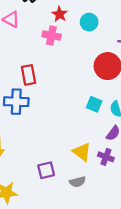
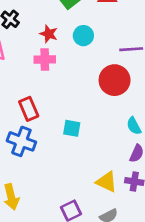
blue cross: (16, 102) -> (21, 141), turned 30
cyan square: (94, 104) -> (72, 128), moved

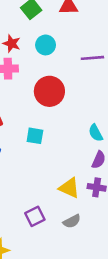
red circle: (115, 80) -> (49, 91), moved

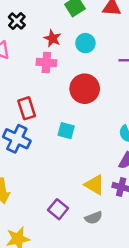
purple square: (35, 216) -> (58, 209), turned -30

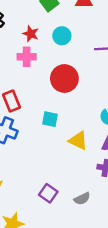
yellow triangle: (95, 185) -> (78, 141), moved

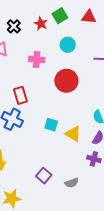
red star: (31, 34) -> (41, 24), moved
cyan square: (50, 119) -> (51, 125), moved

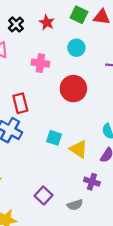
green square: (60, 16) -> (79, 15), moved, turned -35
purple cross: (94, 159) -> (92, 182), moved

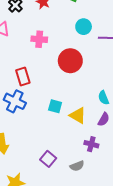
cyan circle: (76, 48) -> (84, 27), moved

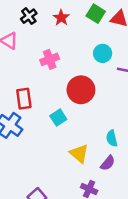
pink cross: (39, 39) -> (50, 59), turned -35
cyan square: (55, 106) -> (58, 118), moved, turned 32

